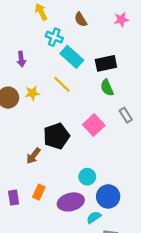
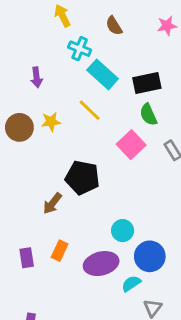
pink square: (94, 125) -> (131, 145), moved
black pentagon: (56, 136) -> (82, 178), turned 30

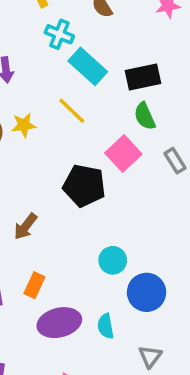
black pentagon: (82, 178) -> (84, 186), moved
purple ellipse: (101, 264) -> (59, 323), moved
cyan semicircle: (131, 284) -> (106, 326), moved, turned -66

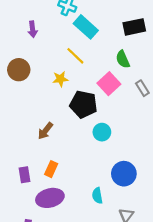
black rectangle: (143, 77) -> (134, 27), moved
yellow star: (24, 125) -> (60, 79), moved
cyan circle: (113, 260) -> (102, 132), moved
purple ellipse: (59, 323) -> (50, 198), moved

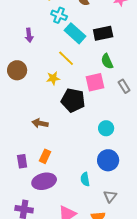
black rectangle: (134, 27) -> (103, 33), moved
pink square: (109, 84) -> (95, 82), turned 30
brown arrow: (45, 131) -> (40, 123), turned 63
cyan circle: (102, 132) -> (106, 128), moved

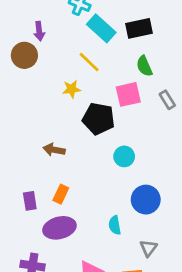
brown circle: (17, 70) -> (24, 55), moved
cyan circle: (106, 128) -> (124, 156), moved

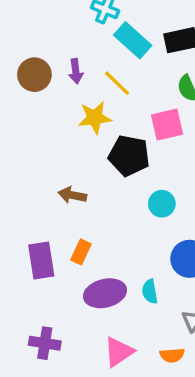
purple arrow: (39, 31) -> (76, 71), moved
yellow star: (72, 89) -> (95, 118), size x1.4
purple rectangle: (30, 201) -> (41, 261), size x1.5
purple ellipse: (59, 228) -> (105, 293), moved

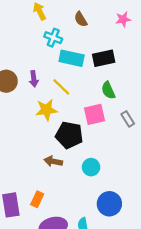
cyan rectangle: (133, 40) -> (72, 58), turned -30
brown arrow: (72, 195) -> (53, 161), moved

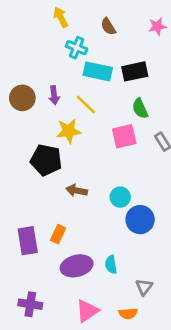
black pentagon: (69, 135) -> (46, 160), moved
blue circle: (109, 204) -> (140, 220), moved

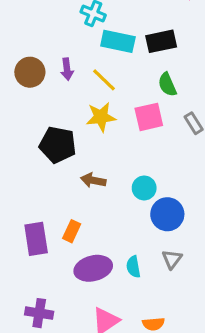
yellow star: (69, 131) -> (101, 117), moved
gray triangle: (144, 287) -> (172, 259), moved

